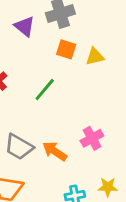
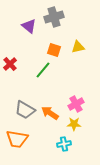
orange square: (66, 49) -> (54, 50), moved
yellow star: (108, 187) -> (74, 124), moved

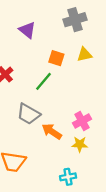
gray cross: (54, 17) -> (75, 20), moved
gray trapezoid: (25, 110) -> (28, 114), moved
cyan cross: (64, 144) -> (68, 177), moved

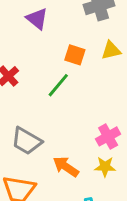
gray trapezoid: (28, 114) -> (27, 141), moved
orange arrow: (52, 131) -> (66, 167), moved

